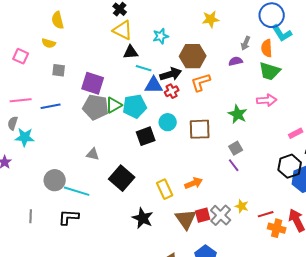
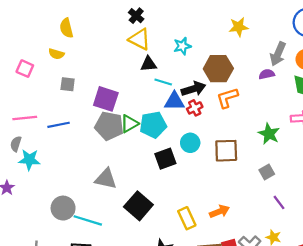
gray arrow: (246, 43) -> (278, 54), size x1.5
gray triangle: (93, 154) -> (106, 179), size x1.5
purple line: (234, 165) -> (279, 202), moved

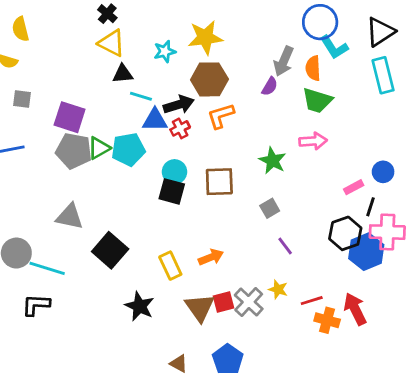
yellow star: (239, 27) -> (205, 37), moved, size x1.4
purple semicircle: (267, 74) -> (270, 86), turned 133
black square: (165, 159) -> (172, 191), moved, turned 35

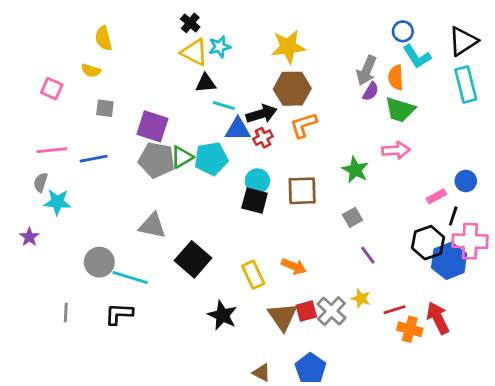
blue circle: (320, 22) -> (403, 31), size x0.6
cyan star: (165, 51) -> (220, 47), moved
purple semicircle: (270, 86) -> (371, 91), moved
orange arrow: (211, 257) -> (294, 266), turned 45

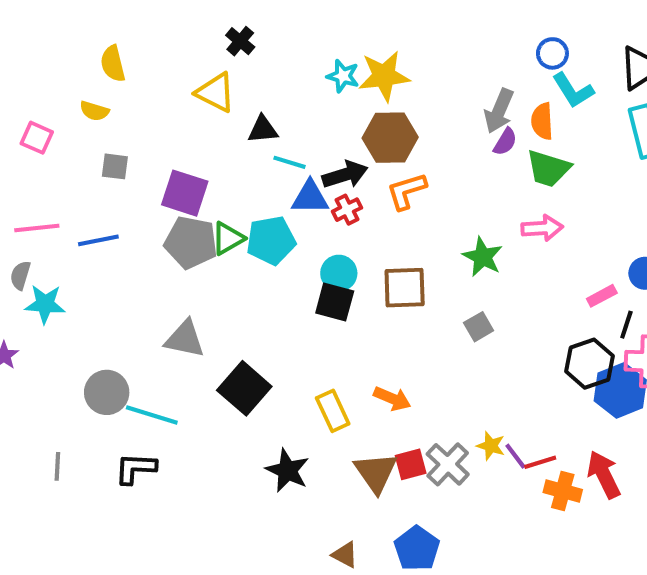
cyan star: (220, 47) -> (343, 76), moved, turned 30
yellow triangle: (194, 52) -> (216, 92), moved
purple line: (368, 255) -> (515, 456), moved

